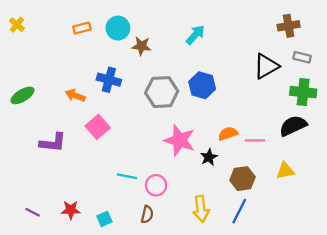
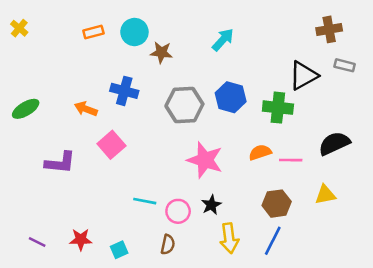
green cross: (303, 92) -> (278, 108), moved
black star: (209, 157) -> (211, 205), moved

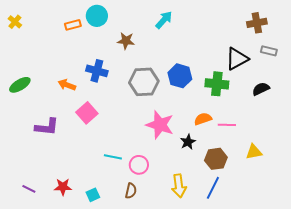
cyan circle: (134, 32) -> (97, 16), moved
cyan arrow: (223, 40) -> (164, 20), moved
black semicircle: (334, 143) -> (261, 89), moved, size x0.7
black star: (211, 205) -> (188, 142), moved

